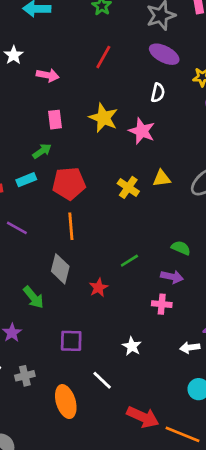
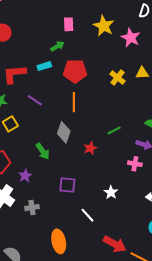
orange ellipse: (66, 402) -> (59, 241), moved

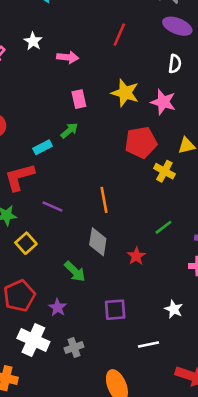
cyan rectangle: (44, 66) -> (43, 147), moved
red pentagon: (75, 71) -> (141, 142), moved
yellow cross: (118, 78) -> (164, 171), moved
white line: (87, 215) -> (148, 344), turned -49

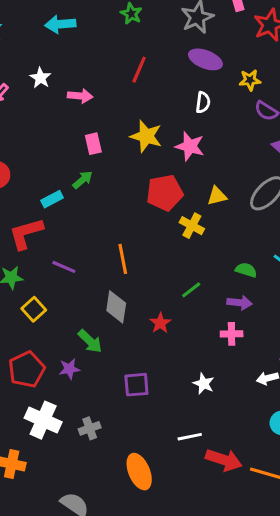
purple star: (58, 307) -> (69, 369), moved, turned 30
white line: (148, 344) -> (190, 437), moved

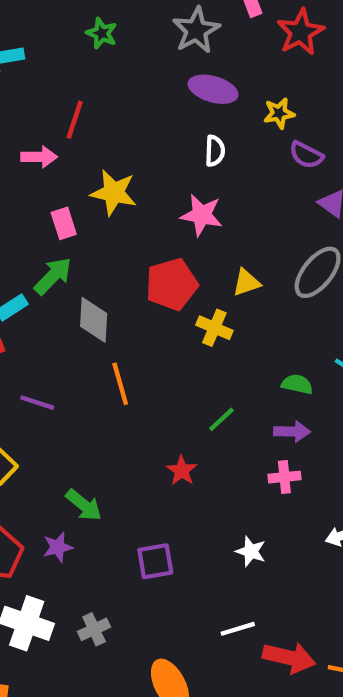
red line: (139, 70) -> (75, 120), moved
yellow star: (146, 136) -> (114, 193), moved
green arrow: (83, 180) -> (53, 276), size x1.4
gray diamond: (116, 307) -> (94, 320), moved

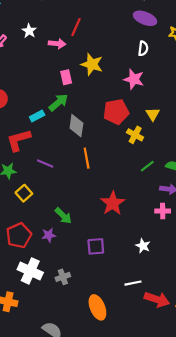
yellow triangle: (246, 282) -> (153, 114), turned -48
green line: (221, 419) -> (147, 166), moved
red star: (182, 470) -> (113, 203), size x1.6

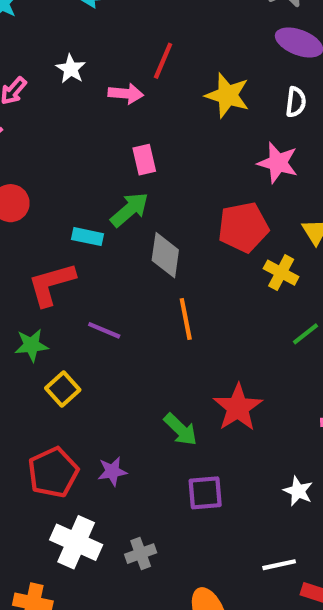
yellow star: (92, 64) -> (227, 95), moved
cyan rectangle: (37, 116) -> (87, 237), turned 40
green arrow: (63, 216) -> (181, 429), moved

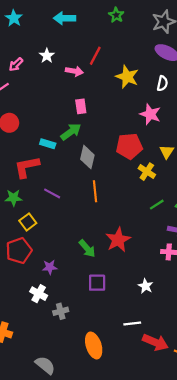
red pentagon: (53, 472) -> (19, 251), moved
white cross: (76, 542) -> (39, 294), moved, size x0.7

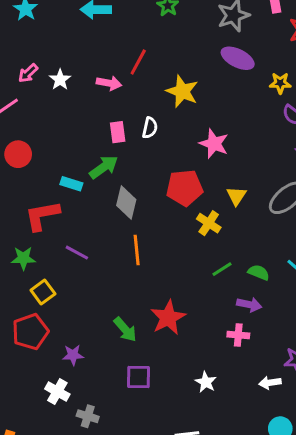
white star: (47, 56) -> (60, 80), moved
white semicircle: (162, 83) -> (150, 128), moved
gray cross: (61, 311) -> (88, 416), turned 32

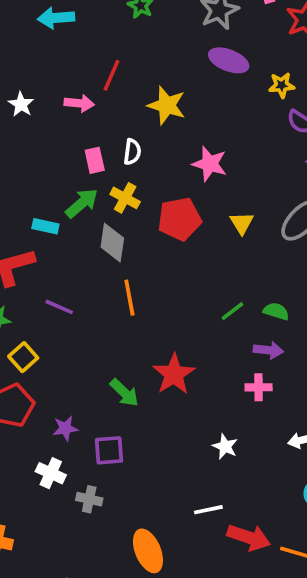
yellow cross: (209, 223) -> (125, 198), moved
purple square: (139, 377) -> (109, 450), moved

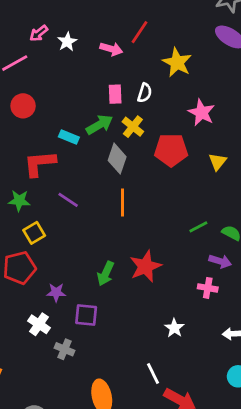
green arrow: (124, 393) -> (106, 274), turned 60
white line: (208, 510) -> (153, 373), turned 65

